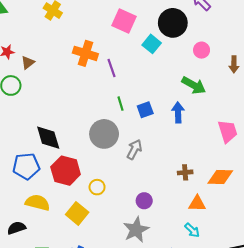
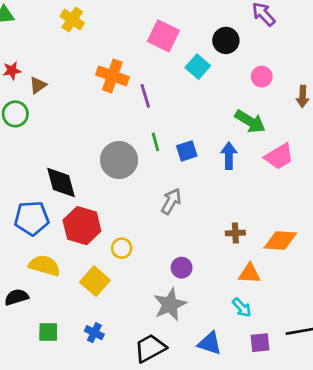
black circle: (173, 23) -> (226, 40), size x0.7
pink trapezoid: (228, 131) -> (279, 156), moved, turned 75
gray circle: (104, 134) -> (119, 160), moved

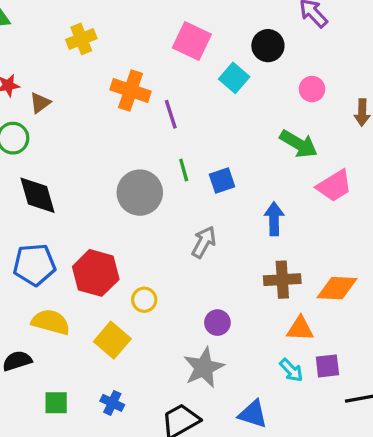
yellow cross: (72, 20) -> (81, 39), moved, turned 35
blue arrow: (229, 156) -> (274, 219), moved
black diamond: (61, 183) -> (38, 195), moved
brown cross: (235, 233) -> (282, 280), size x1.5
purple square: (260, 343) -> (327, 366), moved

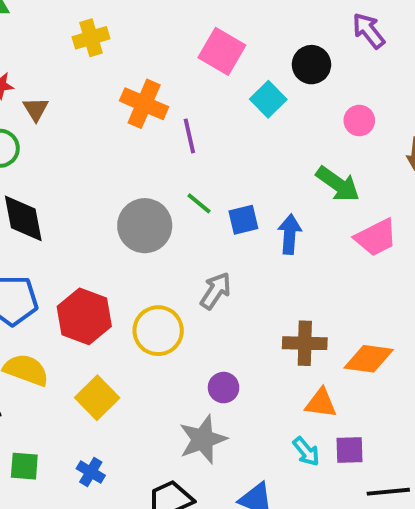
brown triangle: (40, 103) -> (36, 109), turned -30
green line: (184, 170) -> (199, 203), turned -40
blue arrow: (274, 219) -> (290, 234), moved
yellow circle: (144, 300) -> (158, 331), moved, size x1.6

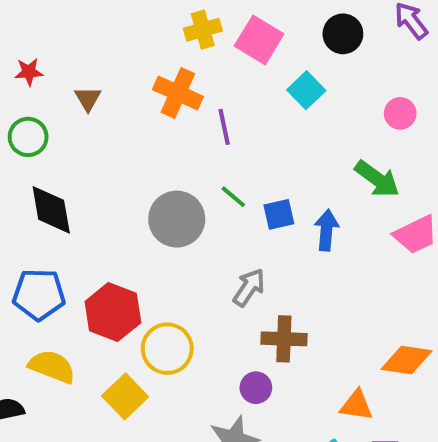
yellow cross: (91, 38) -> (203, 30), moved
black circle: (311, 65) -> (343, 34), moved
brown triangle: (36, 109) -> (88, 99), moved
yellow circle: (158, 331) -> (167, 349), moved
brown cross: (305, 343) -> (284, 339), moved

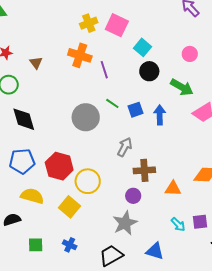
black circle: (343, 34) -> (149, 71), moved
orange triangle: (356, 405) -> (173, 189), moved

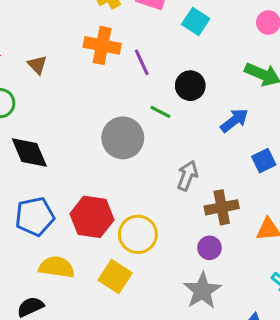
black circle: (149, 71) -> (190, 86), moved
blue square: (135, 110) -> (264, 161), moved
blue arrow: (160, 115) -> (234, 120), turned 60

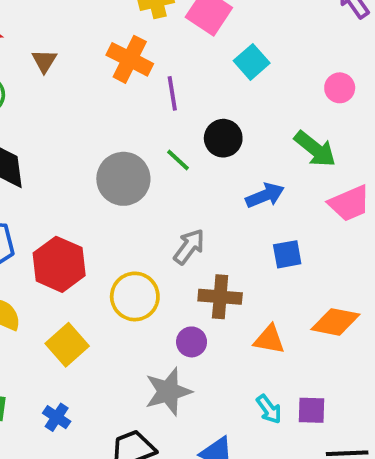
yellow circle: (138, 234) -> (135, 296), moved

